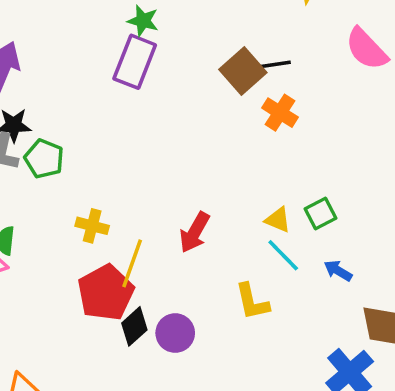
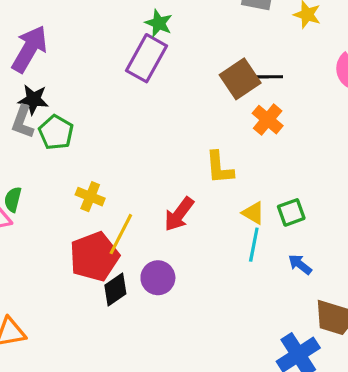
cyan line: (283, 255) -> (254, 245), turned 48
yellow L-shape: (252, 302) -> (219, 168), moved
purple circle: (175, 333) -> (158, 278), moved

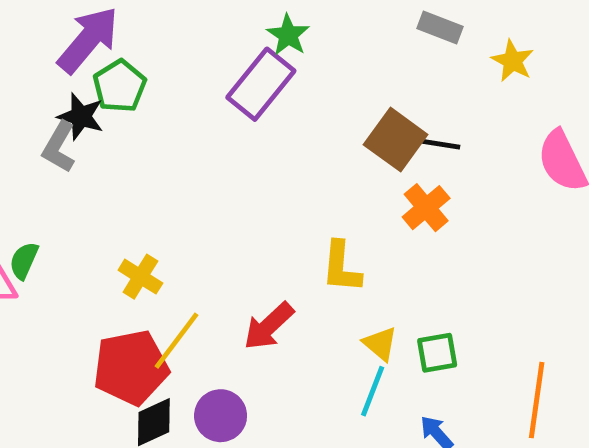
brown square: (240, 79) -> (396, 140), turned -30
green pentagon: (56, 132) -> (120, 86), moved

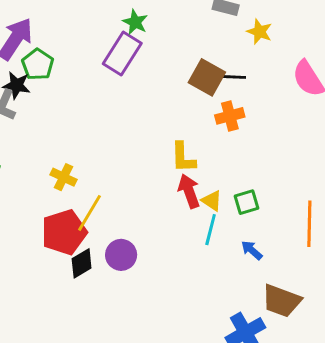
yellow star: (513, 61) -> (259, 32), moved
orange cross: (426, 208) -> (230, 116), turned 32
red arrow: (269, 326) -> (189, 191), moved, turned 120

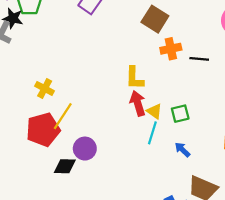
black line: (233, 77) -> (199, 59), moved
black diamond: (82, 263) -> (65, 166), moved, turned 30

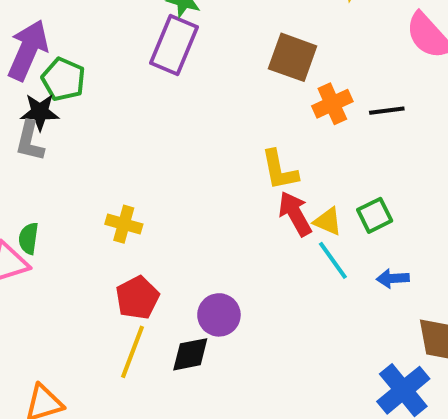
yellow line: (63, 116) -> (133, 352), moved
red pentagon: (43, 130) -> (137, 298), size x0.7
cyan line: (152, 133) -> (333, 260), turned -40
blue arrow: (182, 150) -> (393, 278), turned -35

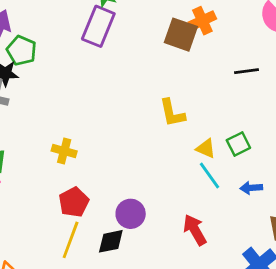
orange cross: (332, 104) -> (202, 21), moved
red arrow: (295, 214) -> (195, 230), moved

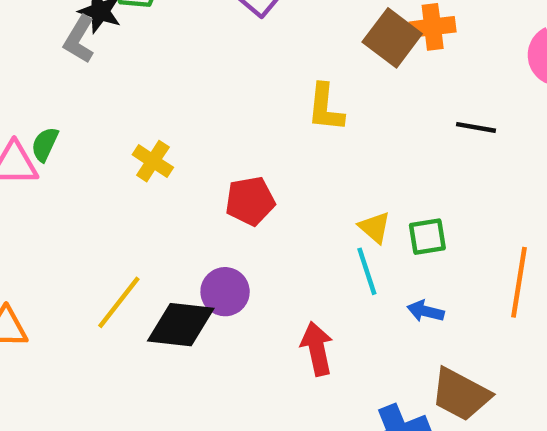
yellow L-shape: (172, 113) -> (325, 108), moved
red pentagon: (74, 202) -> (250, 201), moved
black diamond: (111, 241) -> (181, 325), size x1.4

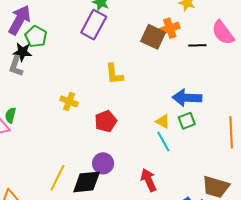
yellow L-shape: (325, 108) -> (114, 74), moved
black line: (476, 127) -> (197, 45), moved
yellow cross: (153, 161) -> (69, 101), moved
blue arrow: (426, 311) -> (187, 98), moved, size x1.8

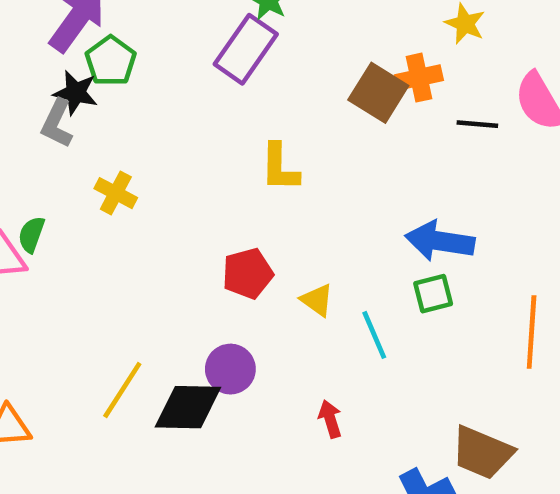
yellow cross: (69, 101) -> (116, 193), moved
yellow triangle: (163, 122) -> (317, 300), moved
red arrow: (149, 180) -> (330, 419), size x0.7

